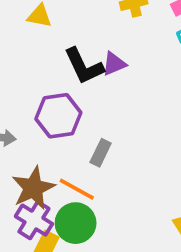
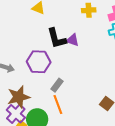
purple triangle: (114, 64) -> (73, 40), turned 32
orange line: (77, 189) -> (58, 104), moved, turned 30

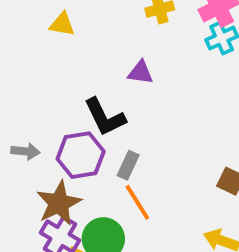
black L-shape: (57, 38) -> (105, 117), moved
purple hexagon: (39, 62) -> (81, 155), moved

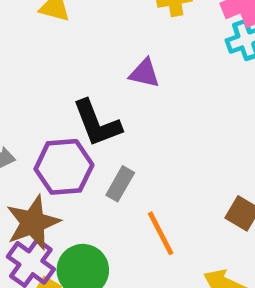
orange line: (137, 202) -> (161, 233), moved

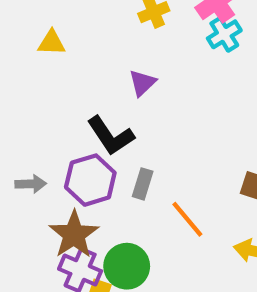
purple triangle: (144, 73) -> (142, 83), turned -44

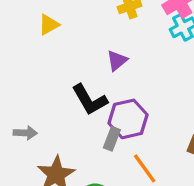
yellow triangle: (52, 43) -> (49, 25), turned -35
purple hexagon: (90, 180) -> (128, 119), moved

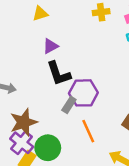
purple triangle: (117, 61) -> (50, 46), moved

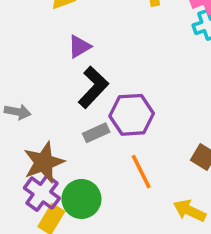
black L-shape: (59, 74) -> (93, 87), turned -116
gray rectangle: (69, 105) -> (96, 133), moved, turned 35

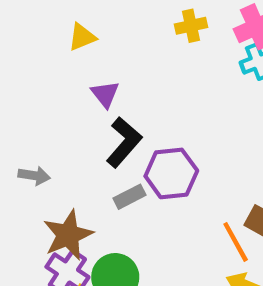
purple triangle: (79, 46) -> (105, 94), turned -35
orange line: (141, 172) -> (236, 242), moved

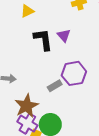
purple triangle: (105, 94) -> (64, 35), moved
black L-shape: (124, 142) -> (43, 39), moved, turned -45

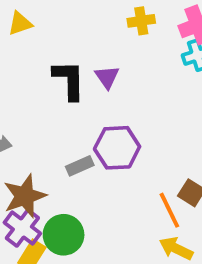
yellow triangle: (27, 11) -> (20, 24), moved

